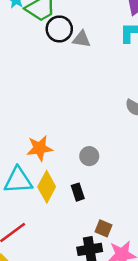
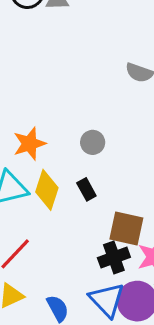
brown square: (104, 228) -> (126, 228), size x1.6

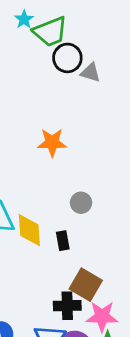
orange star: (29, 144) -> (52, 142), moved
yellow diamond: (47, 190) -> (29, 230), turned -40

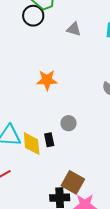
black circle: (67, 58) -> (33, 16), moved
black rectangle: (63, 241) -> (49, 140), moved

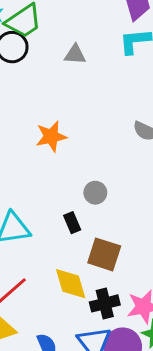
yellow diamond: (32, 144) -> (71, 284), moved
brown square: (73, 182) -> (104, 254), moved

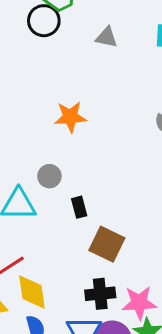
gray circle: (95, 193) -> (49, 176), moved
yellow diamond: (71, 284) -> (32, 292), moved

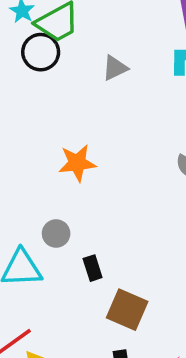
gray triangle: (107, 37) -> (115, 68), turned -35

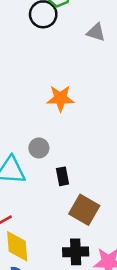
gray triangle: (115, 68) -> (96, 32), turned 36

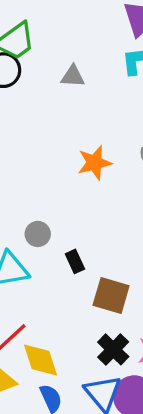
orange star: (60, 98) -> (95, 163), moved
black cross: (76, 252) -> (113, 349), turned -30

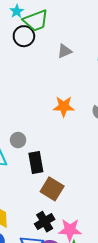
gray triangle: (73, 76) -> (65, 51), turned -42
black rectangle: (75, 261) -> (36, 163), size x1.5

